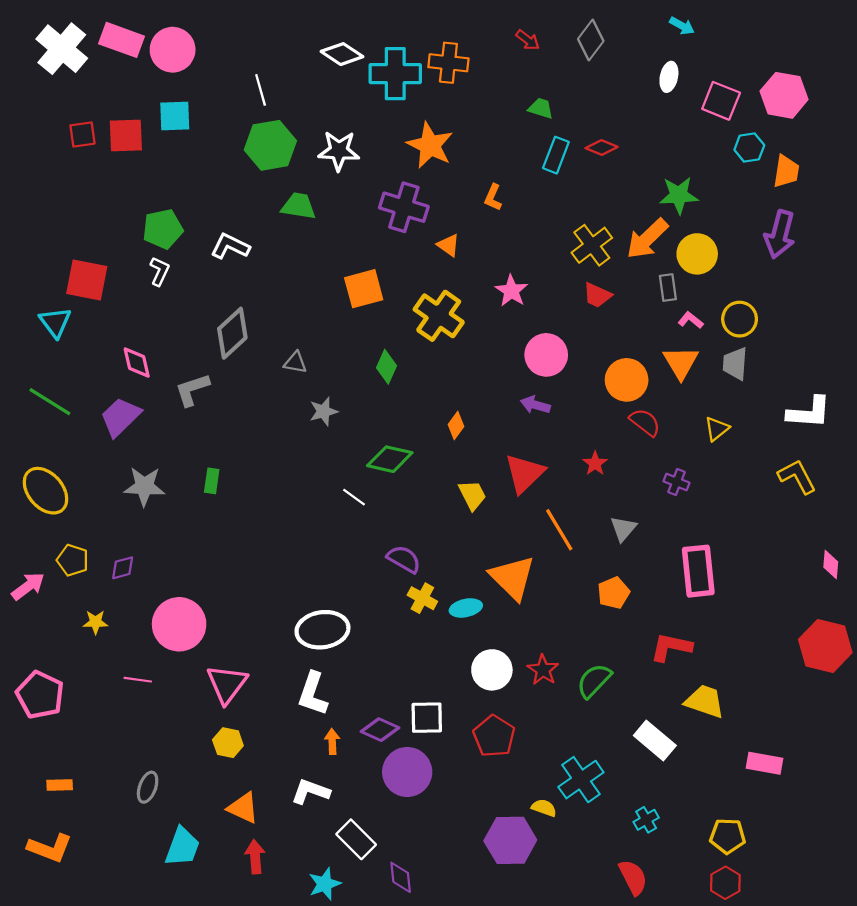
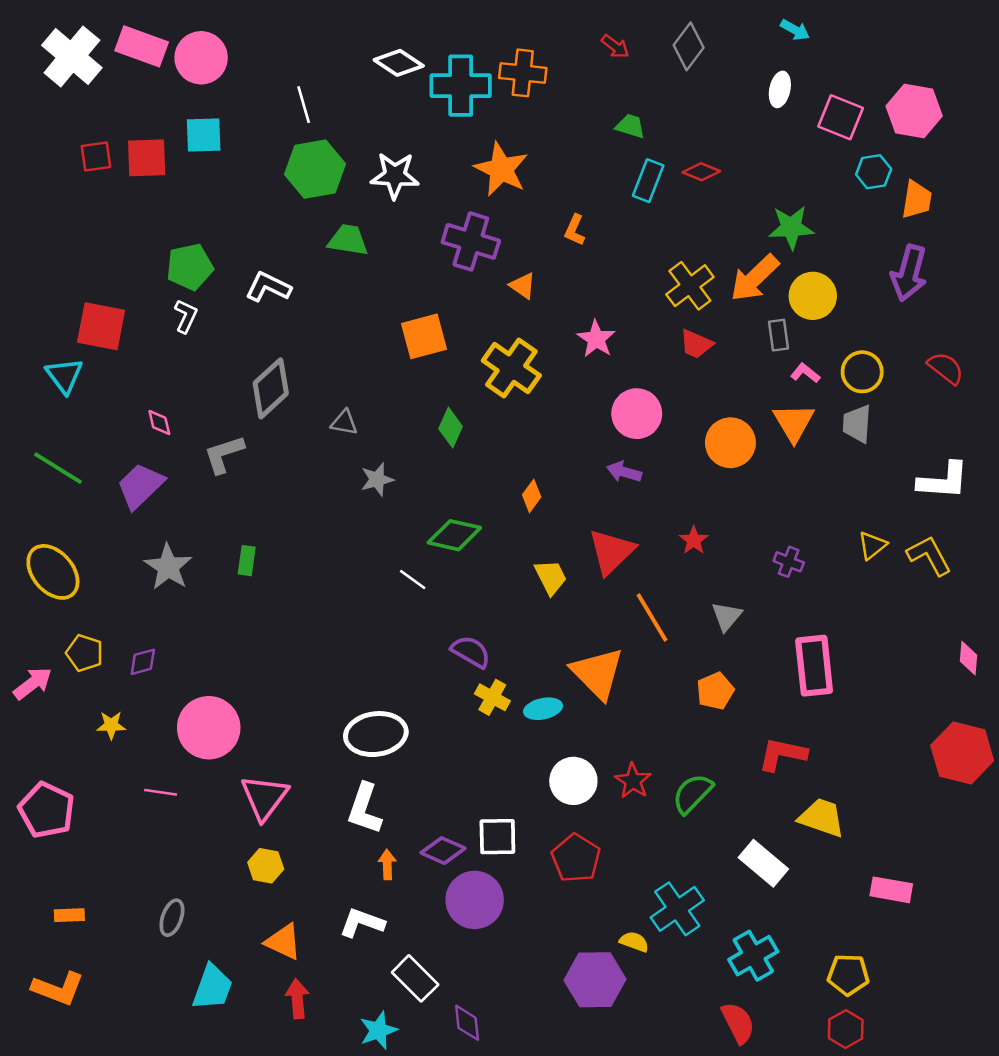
pink diamond: (137, 363) -> (159, 422), size x0.7
red semicircle: (645, 422) -> (946, 368), moved
yellow triangle: (717, 429) -> (872, 545), moved
gray star: (144, 486) -> (168, 567), turned 30
cyan cross: (646, 820) -> (753, 956), size x1.6

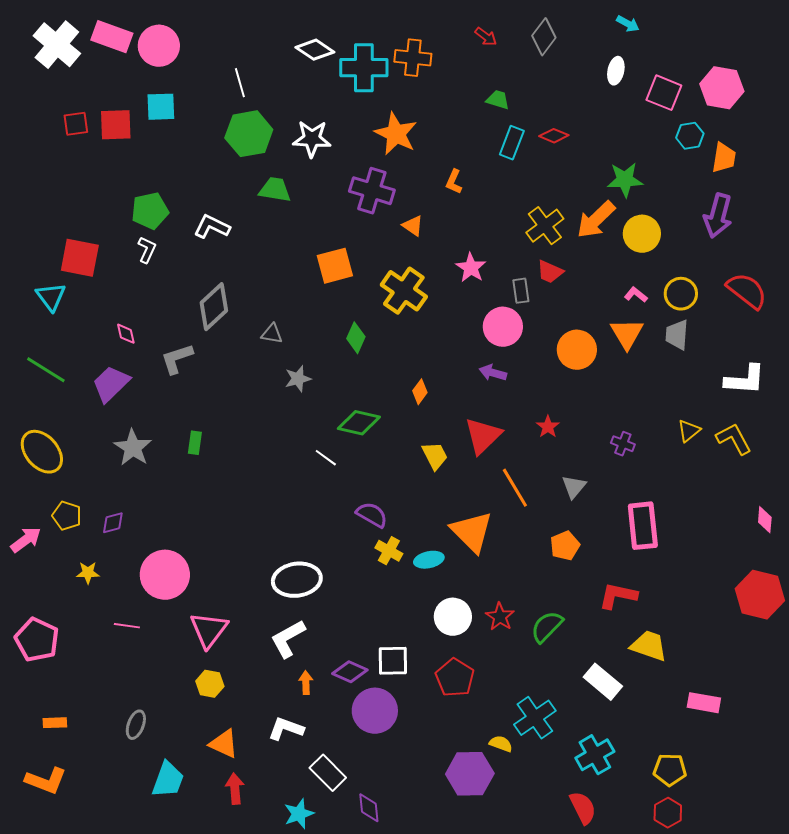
gray rectangle: (779, 335) -> (521, 291), moved
red semicircle: (946, 368) -> (747, 291), size x1.4
white L-shape: (364, 809) -> (288, 639), turned 42

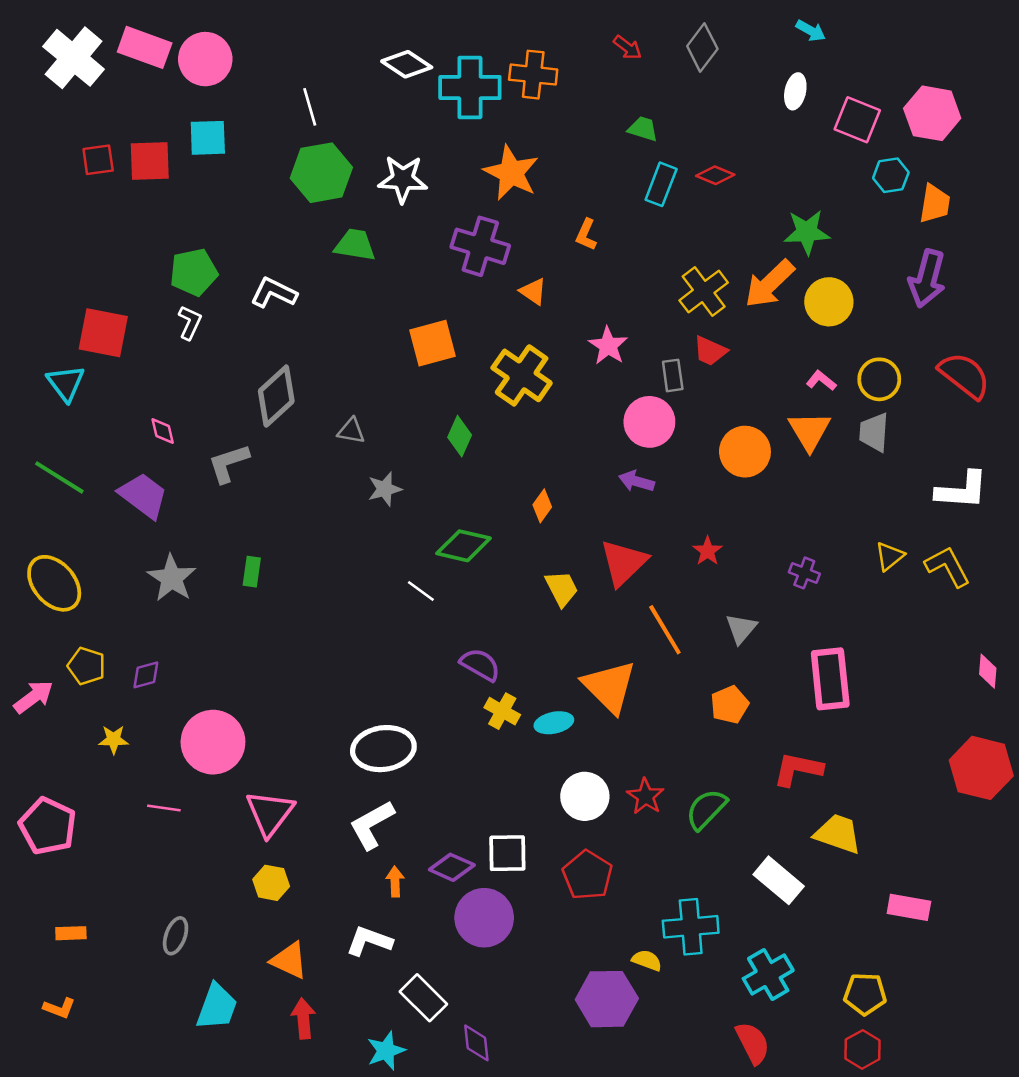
purple trapezoid: (111, 384) -> (143, 495), turned 81
cyan cross: (535, 718) -> (691, 927), turned 30
orange L-shape: (46, 781) -> (59, 1008), size x0.6

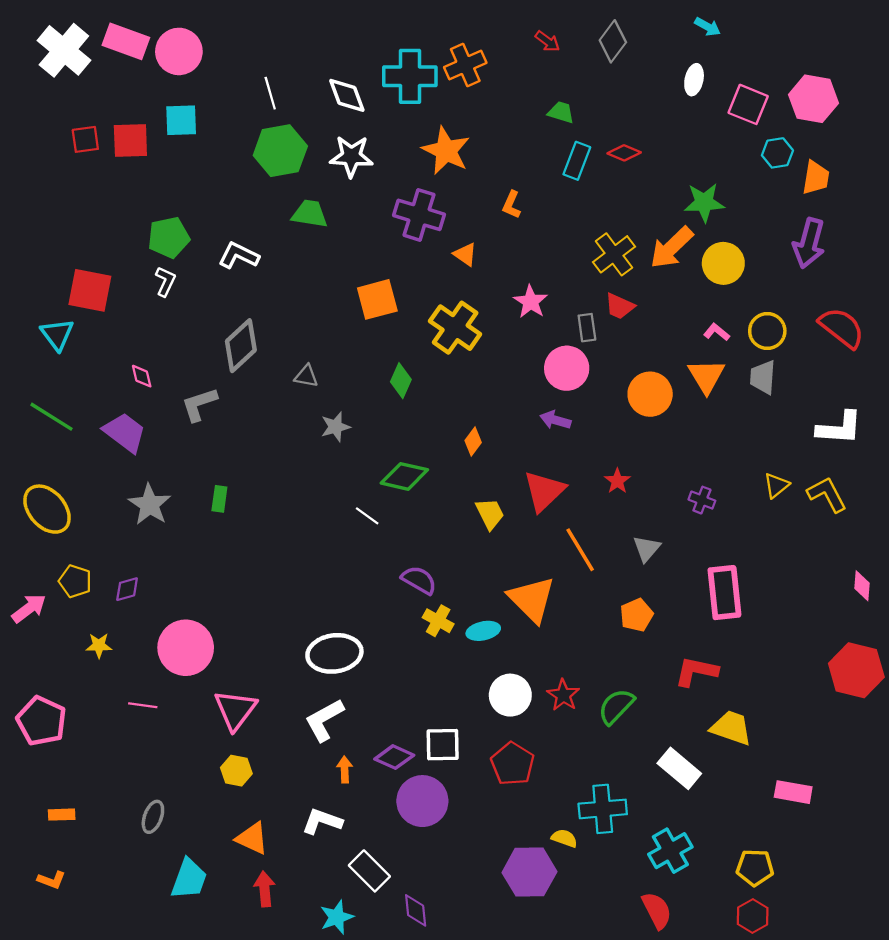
white diamond: (407, 64) -> (347, 95), moved, turned 36
orange cross: (533, 75) -> (465, 65), turned -30

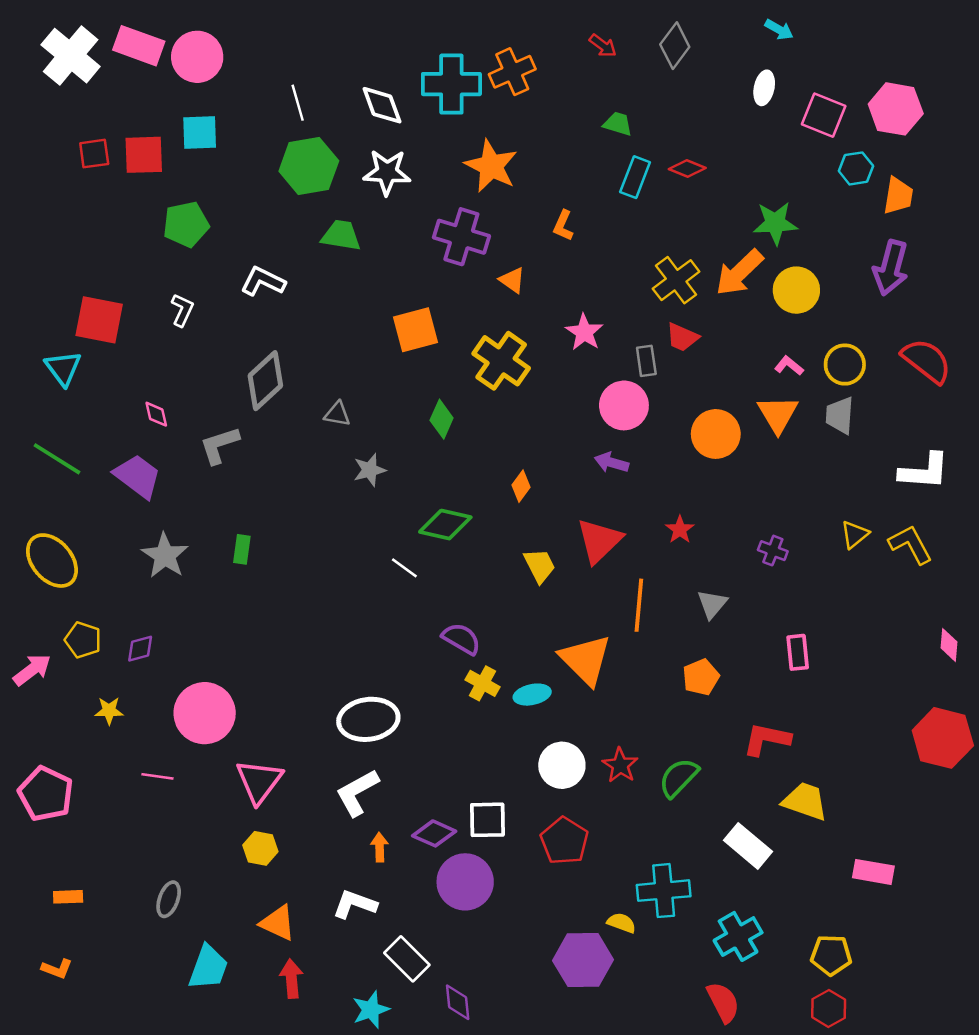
green pentagon: (169, 237) -> (186, 224), moved
orange line: (580, 550) -> (639, 605), turned 36
pink rectangle: (724, 593) -> (798, 652), size x0.6

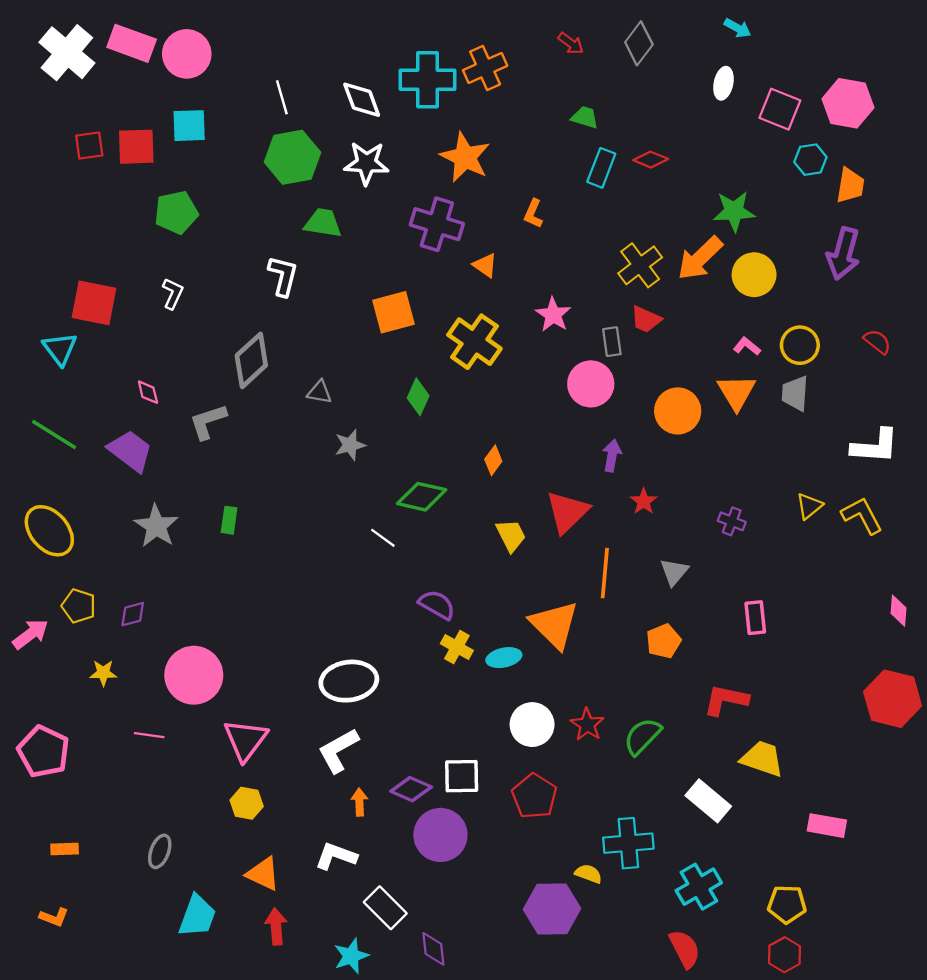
white L-shape: (263, 281) -> (283, 276), moved, turned 78
red semicircle: (927, 361) -> (877, 342), size x0.6
purple arrow: (612, 463) -> (612, 456), moved, turned 84

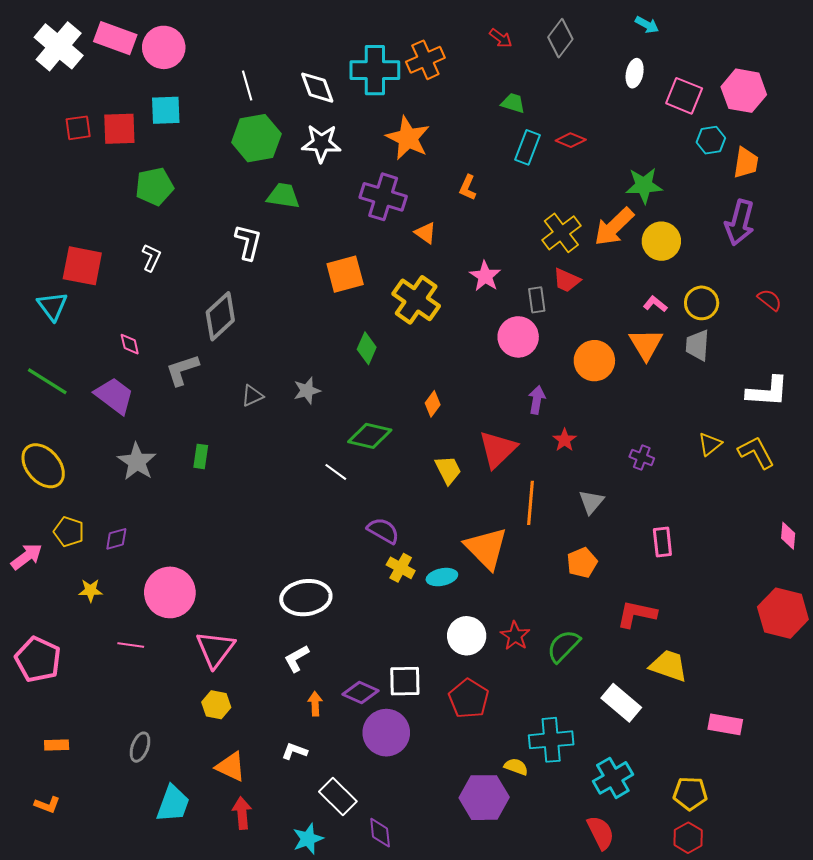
gray triangle: (319, 392) -> (252, 396), moved, turned -35
white L-shape: (338, 750) -> (297, 658), size x0.7
white L-shape: (336, 856) -> (295, 751), size x0.7

